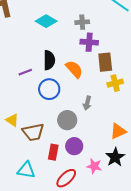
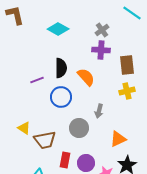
gray cross: (82, 22) -> (102, 30), moved, turned -32
brown rectangle: (105, 62) -> (127, 65), moved
orange triangle: (118, 131) -> (118, 139), moved
purple circle: (74, 146) -> (86, 163), moved

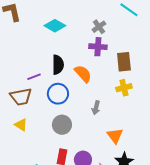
gray circle: (79, 128) -> (62, 125), moved
orange triangle: (118, 139) -> (115, 136), turned -42
brown trapezoid: (45, 140) -> (21, 97), moved

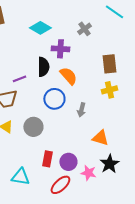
purple cross: (98, 47) -> (60, 49), moved
blue circle: (58, 94) -> (54, 99), moved
gray circle: (62, 125) -> (33, 127), moved
orange triangle: (115, 136) -> (100, 138), turned -36

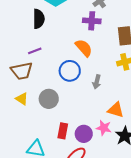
purple cross: (60, 49) -> (92, 21), moved
black semicircle: (43, 67) -> (39, 19), moved
pink star: (88, 173) -> (104, 128), moved

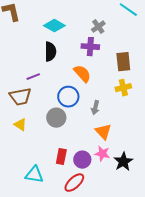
black semicircle: (39, 19) -> (50, 52), moved
gray circle: (49, 99) -> (56, 118), moved
orange triangle: (116, 110) -> (103, 132), moved, turned 30

